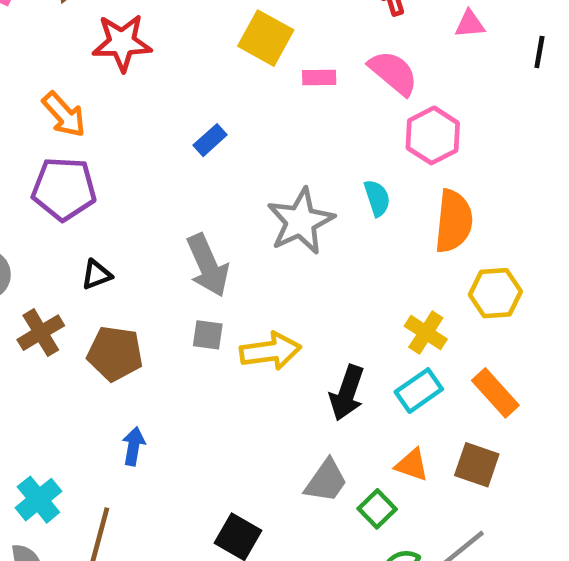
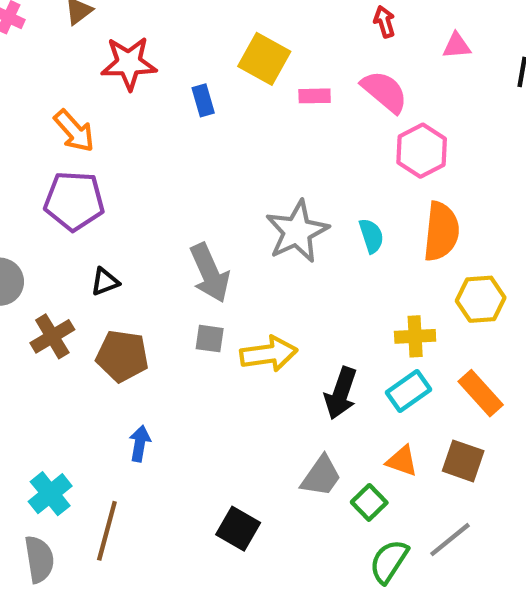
blue rectangle: (210, 140) -> (203, 100), moved, turned -64
cyan semicircle: (377, 198) -> (371, 236), moved
yellow cross: (426, 333) -> (415, 336), turned -36

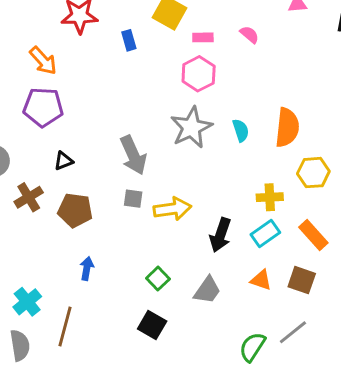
pink semicircle: (384, 92) -> (249, 35), size x0.6
pink hexagon: (422, 151) -> (199, 74), moved
green square: (369, 502) -> (158, 279), moved

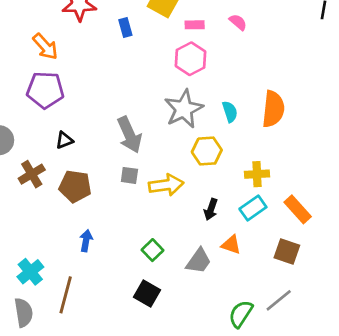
yellow hexagon: (313, 173) -> (207, 151), moved
black arrow: (220, 235) -> (211, 209), size x0.7
orange triangle: (261, 280) -> (231, 245), moved

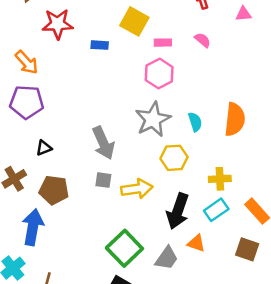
blue rectangle: (125, 28) -> (100, 45), turned -70
black arrow: (211, 209) -> (178, 211), size x1.8
blue arrow: (86, 241) -> (33, 227), moved, size x1.8
green square: (152, 250) -> (124, 248), size x1.8

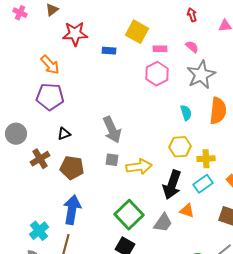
gray star: (153, 119) -> (201, 75), moved
yellow hexagon: (174, 158) -> (180, 147), moved
blue arrow: (33, 227) -> (72, 210), moved

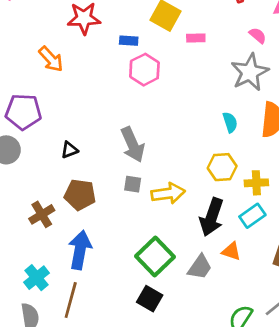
pink semicircle: (192, 47) -> (258, 35), moved
pink hexagon: (157, 74) -> (144, 70), moved
purple pentagon: (50, 97) -> (23, 112), moved
brown cross: (40, 159) -> (42, 214), moved

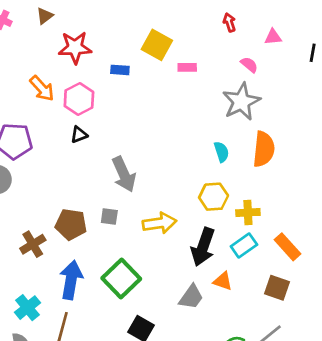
pink hexagon: (144, 70) -> (79, 99), moved
black triangle: (69, 150) -> (79, 135), moved
gray square: (133, 184) -> (109, 216), moved
green square: (155, 257) -> (121, 279), moved

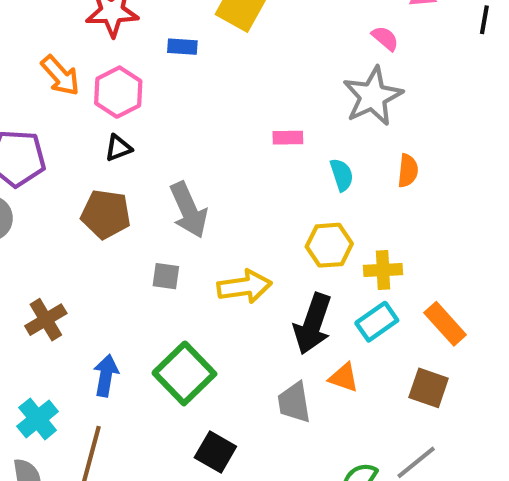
pink rectangle: (187, 67) -> (288, 138), moved
orange semicircle: (264, 149) -> (408, 171), size x0.6
brown pentagon: (71, 224) -> (106, 214), moved
blue arrow: (71, 280) -> (106, 375), size x0.7
gray trapezoid: (191, 297) -> (294, 402), turned 136

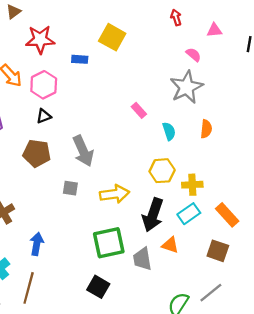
pink rectangle: (288, 138) -> (139, 110), turned 49
green square: (184, 373) -> (109, 243), moved, turned 32

